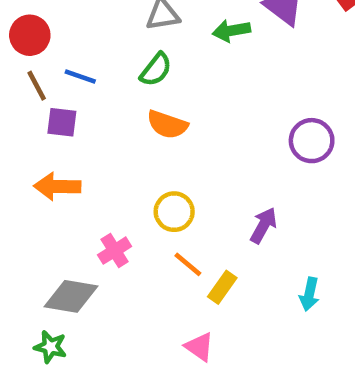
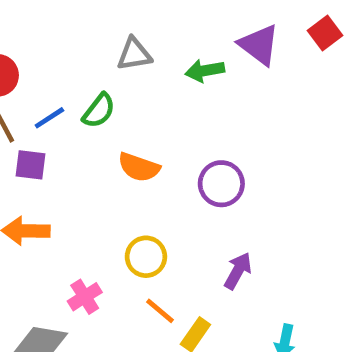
green semicircle: (156, 70) -> (99, 111), moved
blue line: (80, 76) -> (49, 118), turned -52
purple circle: (312, 141) -> (221, 184), moved

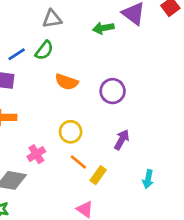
gray triangle: (134, 54) -> (52, 19), moved

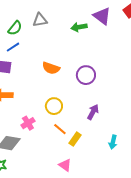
green semicircle: (44, 50) -> (15, 28), moved

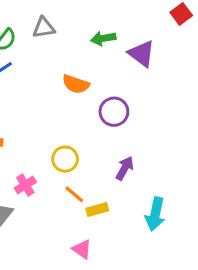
purple triangle: (102, 16) -> (141, 54), moved
orange semicircle: (51, 68) -> (76, 84), moved
yellow rectangle: (75, 139) -> (97, 210), turned 40
cyan arrow: (113, 142) -> (155, 214), size x1.5

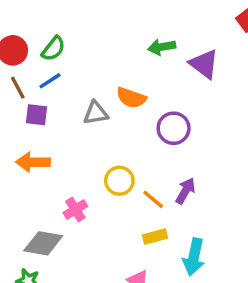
gray triangle: (44, 28) -> (96, 113), moved
orange line: (74, 194) -> (153, 199), moved
cyan arrow: (155, 214) -> (194, 257), moved

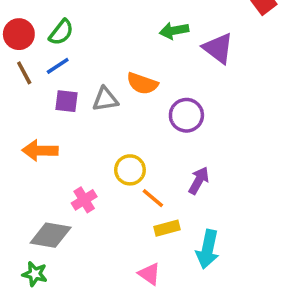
purple square: (36, 115) -> (66, 101), moved
orange line: (153, 199) -> (153, 198), moved

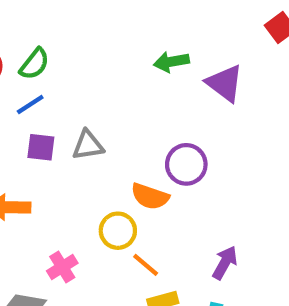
orange semicircle: (142, 83) -> (150, 196), moved
purple arrow: (199, 180) -> (225, 263), moved

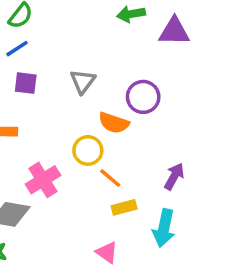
purple triangle: (225, 83) -> (174, 31), turned -36
gray triangle: (88, 145) -> (83, 81), moved, turned -44
pink cross: (62, 267) -> (43, 180), size x1.4

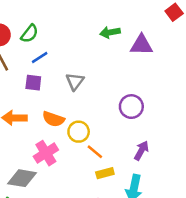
blue line: (17, 49) -> (40, 58), moved
purple circle: (143, 97) -> (131, 107), moved
orange semicircle: (114, 123) -> (53, 119), moved

